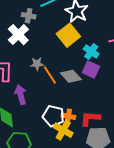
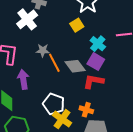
yellow square: (68, 35) -> (77, 25), size x0.6
orange cross: (68, 116) -> (86, 110), moved
red L-shape: (90, 118) -> (94, 81), moved

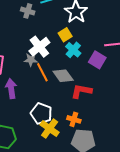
white cross: (27, 19) -> (39, 47), moved
cyan cross: (98, 44) -> (73, 50), moved
purple square: (96, 62) -> (97, 60), moved

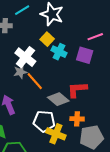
gray diamond: (63, 76) -> (58, 99), moved

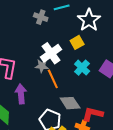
cyan cross: (59, 52) -> (82, 68), moved
red L-shape: (77, 90) -> (93, 114), moved

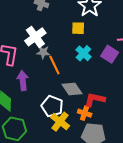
yellow square: (77, 42) -> (78, 28), turned 32
white cross: (51, 53) -> (35, 37), moved

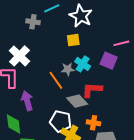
white cross: (35, 37) -> (19, 56), moved
gray star: (43, 52) -> (68, 69), moved
red L-shape: (95, 99) -> (92, 90), moved

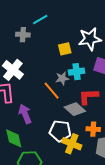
white star: (81, 16) -> (90, 39), moved, turned -30
cyan cross: (83, 64) -> (77, 72), turned -35

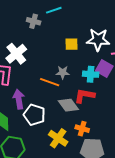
cyan cross: (77, 72) -> (91, 74), moved
orange line: (52, 91) -> (50, 82), turned -42
white pentagon: (60, 131) -> (34, 115), moved

